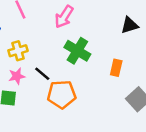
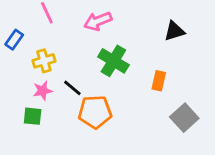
pink arrow: (64, 17) -> (98, 21), turned 35

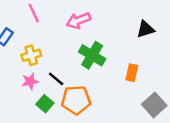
green square: (33, 116) -> (45, 104), moved, turned 35

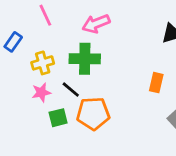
green cross: (92, 55) -> (85, 59), moved, turned -30
green square: (45, 104) -> (58, 118), turned 35

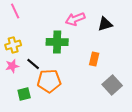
pink arrow: (96, 24) -> (75, 19), moved
green cross: (85, 59) -> (57, 42), moved
green square: (58, 118) -> (24, 94), moved

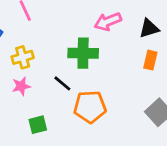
orange rectangle: (94, 59) -> (150, 60), moved
black line: (33, 64) -> (62, 83), moved
orange pentagon: (49, 81) -> (90, 107), moved

